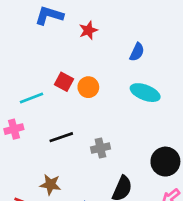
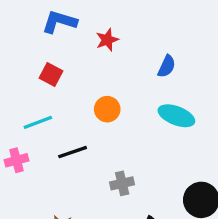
red square: (64, 82) -> (51, 75), moved
black line: (61, 137) -> (73, 152), moved

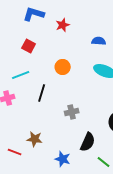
blue semicircle: (167, 66) -> (99, 41), turned -112
black line: (73, 152) -> (42, 93), turned -54

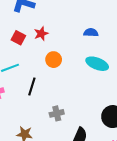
red star: (63, 25) -> (41, 34), moved
gray cross: (72, 112) -> (57, 113), moved

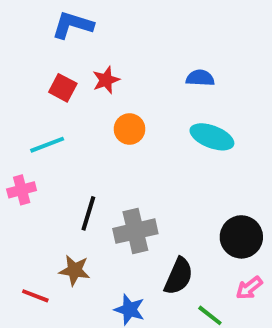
black line: (32, 86) -> (88, 213), moved
gray cross: (57, 113) -> (135, 231), size x1.5

